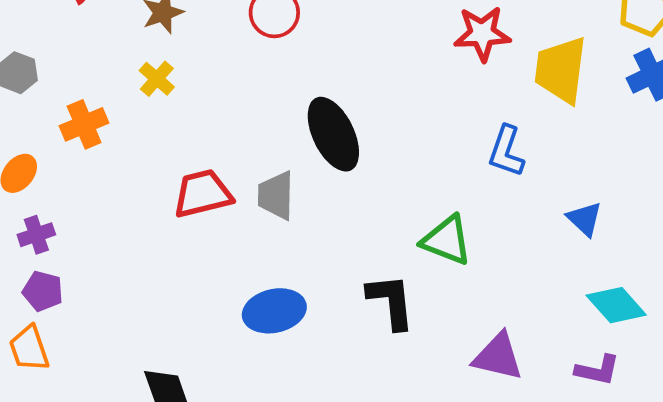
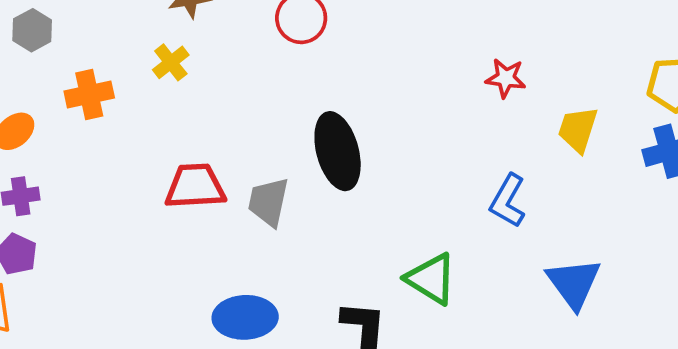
red star: (482, 34) -> (506, 78), size x0.7
yellow trapezoid: (561, 70) -> (578, 129), size x0.7
blue triangle: (585, 219) -> (574, 283), size x1.5

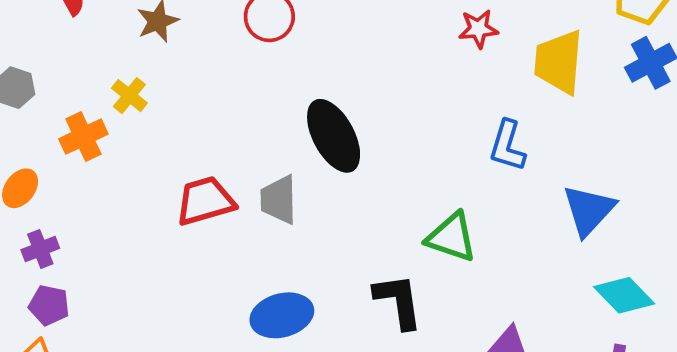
yellow cross: (171, 62) -> (129, 96), moved
yellow trapezoid: (578, 129) -> (559, 62), size x1.4
blue triangle: (574, 283) -> (589, 210), turned 32

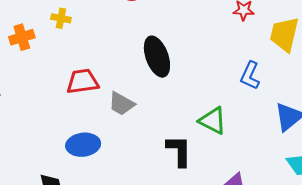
yellow cross: (129, 96) -> (61, 18), moved, turned -36
gray trapezoid: (279, 200) -> (121, 104), moved, turned -68
blue ellipse: (282, 315) -> (83, 145), moved

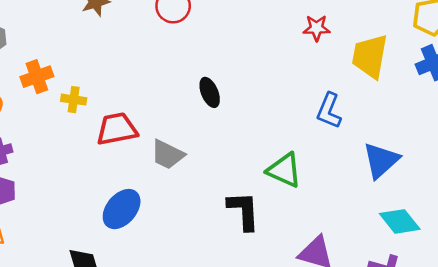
yellow cross: (61, 18) -> (74, 100), moved
black ellipse: (157, 57) -> (210, 92), size x0.6
blue ellipse: (83, 145) -> (122, 209), turned -40

